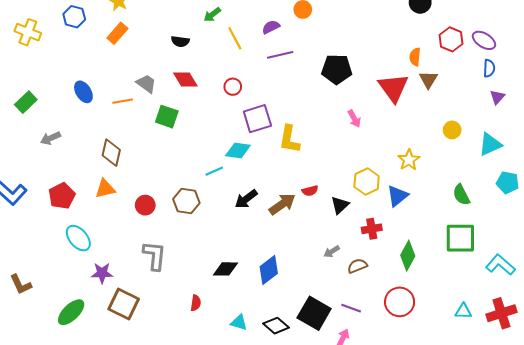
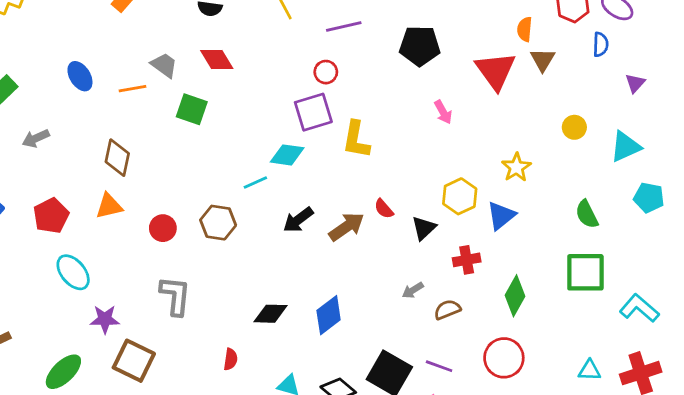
blue semicircle: (489, 68) -> (601, 44), moved
red circle: (233, 87) -> (326, 72), moved
red semicircle: (310, 191) -> (384, 209), turned 63

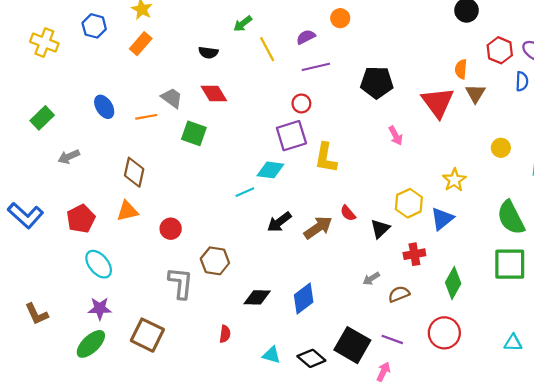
green semicircle: (587, 214) -> (511, 218), size x1.5
brown hexagon: (218, 223) -> (215, 261), moved
purple star: (105, 319) -> (100, 308), moved

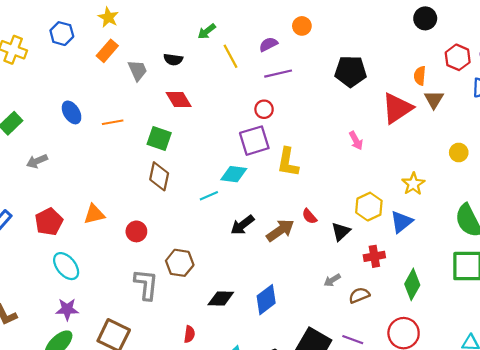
black pentagon: (377, 82) -> (351, 71), moved
gray trapezoid: (172, 98) -> (137, 70), moved, turned 30
red triangle: (438, 102) -> (397, 108), turned 32
brown diamond: (134, 172) -> (159, 176), moved

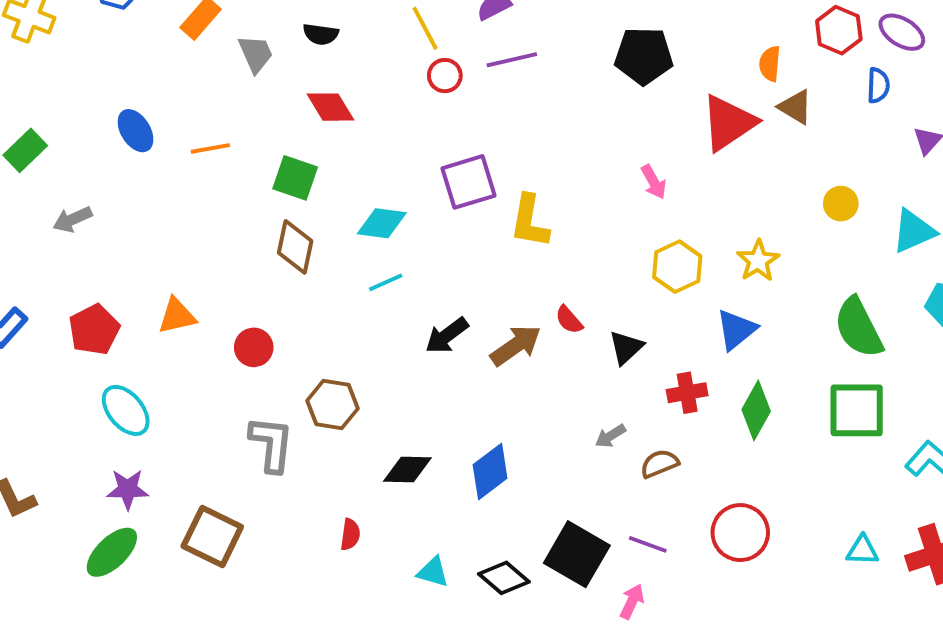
brown triangle: (434, 100) -> (795, 107), turned -30
red circle: (264, 109) -> (445, 76), moved
cyan diamond: (234, 174) -> (382, 223), moved
yellow hexagon: (369, 207) -> (677, 267), moved
green diamond: (412, 284) -> (756, 410), moved

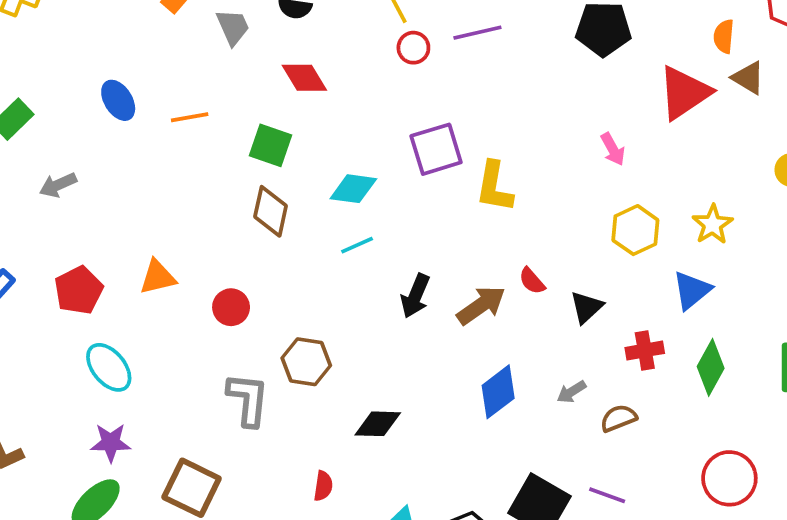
black arrow: (447, 336) -> (415, 296), turned -30
blue diamond: (490, 471) -> (498, 392), moved
red circle: (740, 533) -> (729, 478), moved

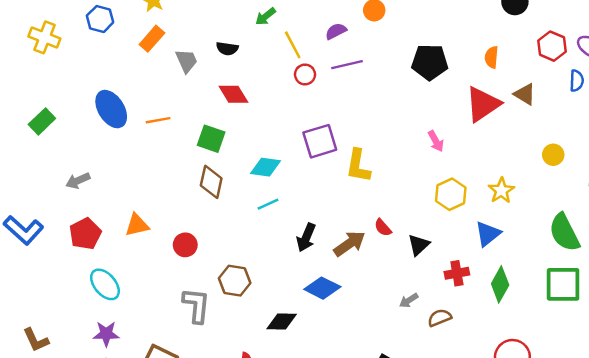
orange semicircle: (724, 36) -> (491, 57), moved
blue ellipse: (118, 100) -> (111, 109), size x1.4
gray arrow: (58, 185) -> (78, 181), moved
blue diamond: (498, 392) -> (322, 288), moved, turned 64

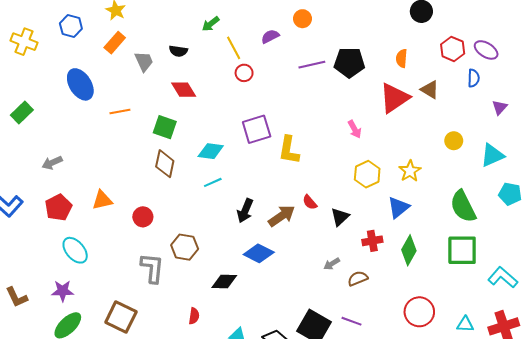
purple line: (347, 65) -> (312, 65), moved
blue ellipse: (111, 109) -> (80, 84), moved
purple star: (106, 334) -> (63, 291), moved

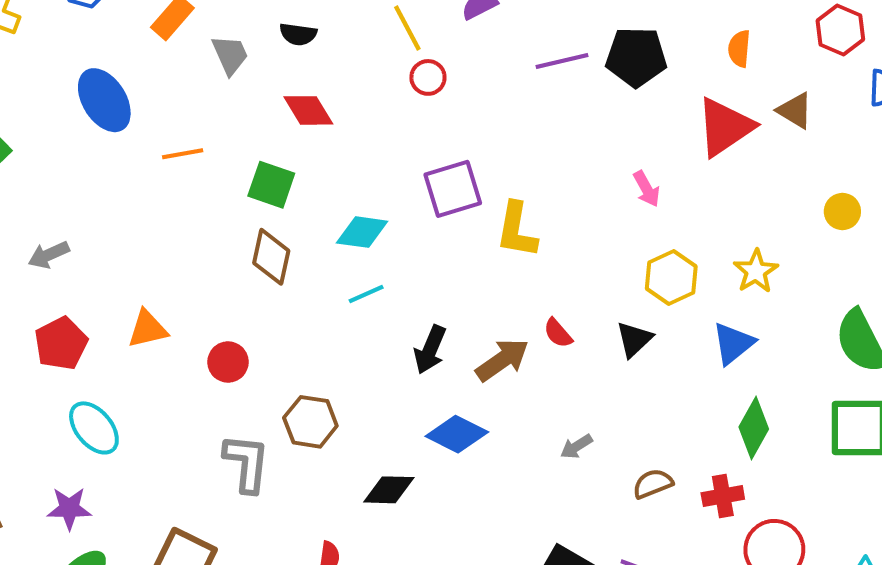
black triangle: (340, 217) -> (634, 339), moved
red cross: (372, 241) -> (723, 496), moved
gray arrow: (332, 264) -> (576, 447), moved

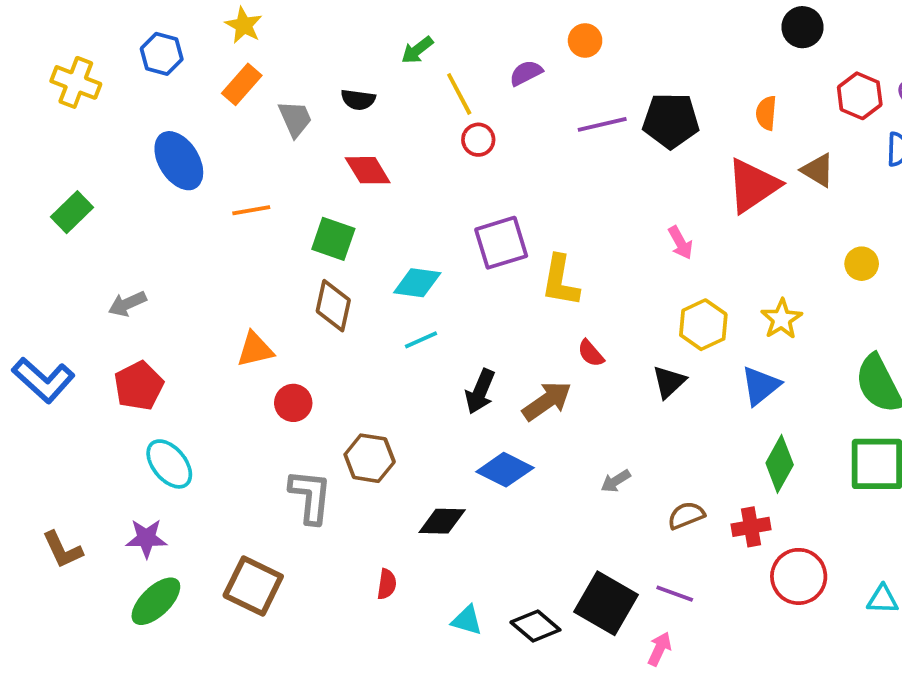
orange triangle: (148, 329) -> (255, 349), moved
red semicircle: (558, 333) -> (591, 353), moved

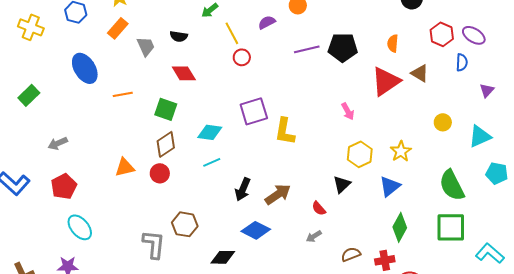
brown diamond: (333, 306) -> (166, 144), turned 44
red semicircle: (591, 353) -> (319, 208), moved
red circle: (293, 403) -> (160, 173), moved

